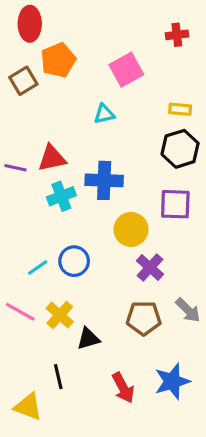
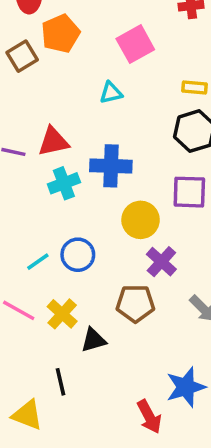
brown pentagon: (144, 318) -> (135, 303), moved
red arrow: (123, 388) -> (149, 417), moved

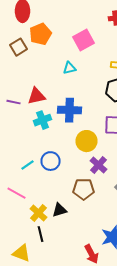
yellow cross: (62, 314) -> (38, 213), moved

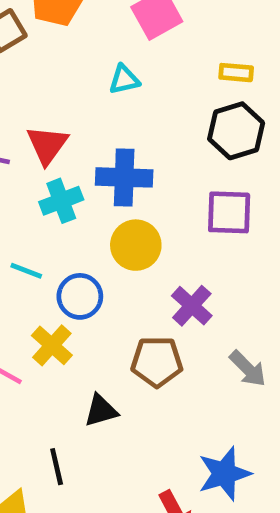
red triangle: (36, 96) -> (47, 145), turned -42
yellow circle: (86, 141) -> (136, 245), moved
cyan line: (28, 165) -> (26, 271), moved, turned 56
yellow cross: (38, 213) -> (52, 345), moved

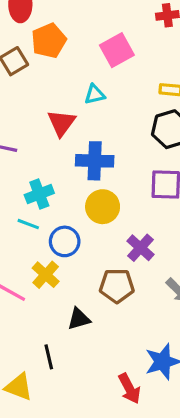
red triangle: (47, 145) -> (61, 123), moved
cyan cross: (61, 201) -> (39, 194), moved

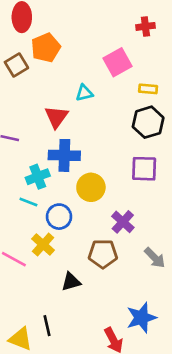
pink square: (117, 50) -> (118, 62), moved
blue cross: (95, 161) -> (64, 155), moved
black line: (49, 357) -> (47, 326), moved

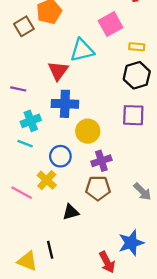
cyan triangle: (84, 93) -> (82, 50), size x1.6
cyan cross: (38, 177) -> (31, 121), moved
cyan line: (28, 202) -> (25, 144), moved
purple cross: (123, 222) -> (101, 161), moved, turned 30

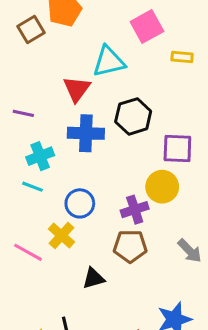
black hexagon: (137, 75) -> (133, 116), moved
yellow circle: (88, 131) -> (162, 187), moved

